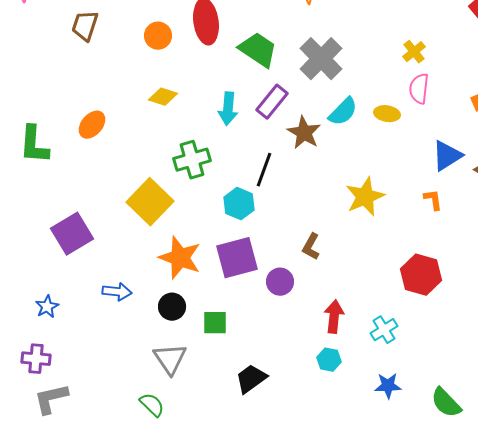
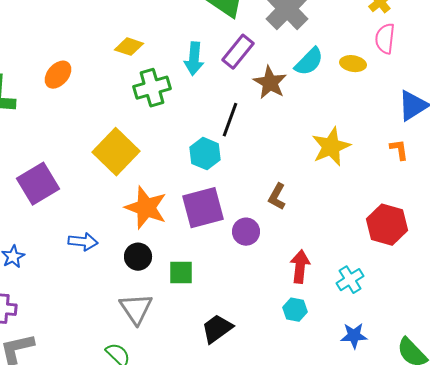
green cross: (192, 160) -> (152, 88), moved

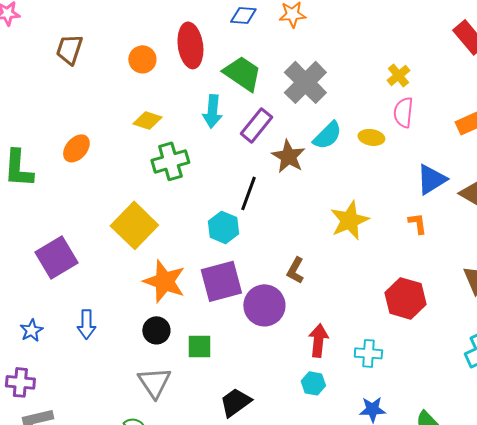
cyan arrow: (194, 59) -> (212, 111), moved
purple circle: (246, 232) -> (264, 305), size x1.5
blue arrow: (83, 242) -> (86, 324), moved, turned 84
cyan cross: (350, 280) -> (368, 353), turned 36

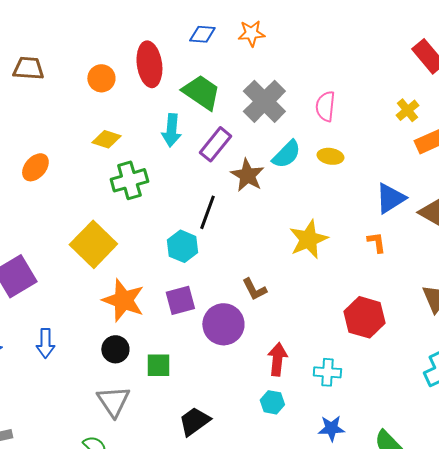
brown trapezoid: (69, 49) -> (28, 68), turned 76
yellow cross: (398, 75) -> (407, 110), moved
pink semicircle: (403, 112) -> (325, 106), moved
brown L-shape: (295, 270) -> (254, 289), turned -56
purple square: (221, 281) -> (180, 300), size x0.7

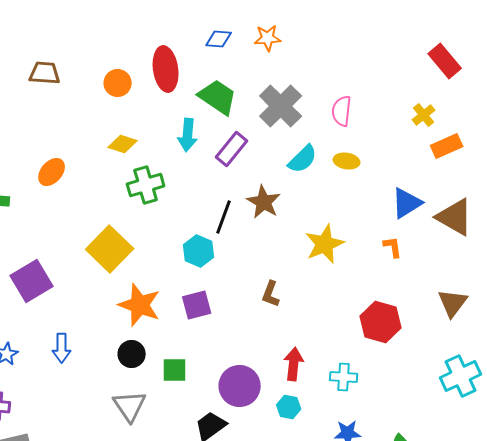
brown star: (247, 175) -> (264, 202), moved
brown L-shape: (254, 289) -> (271, 294), turned 48
purple circle: (223, 324) -> (240, 386), moved

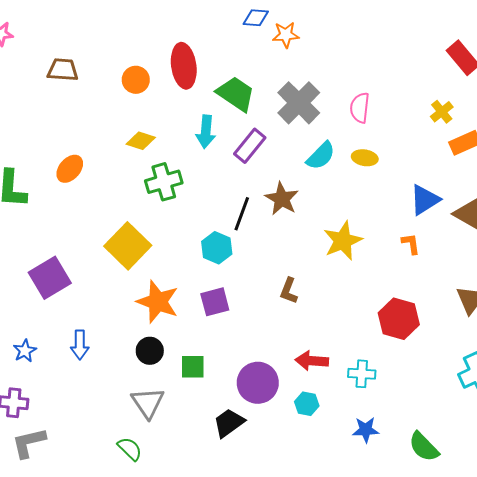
blue diamond: (219, 39) -> (256, 18), moved
red arrow: (294, 364) -> (312, 361), turned -92

